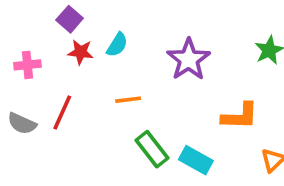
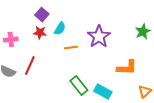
purple square: (70, 19) -> (42, 15), moved
orange line: (128, 100) -> (71, 48), moved

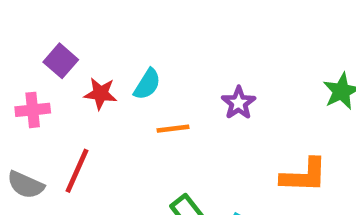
purple square: (42, 15) -> (61, 61), moved
purple star: (99, 37) -> (238, 103), size x0.6

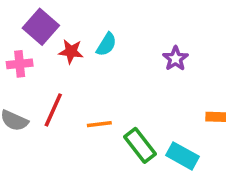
purple square: (61, 61) -> (41, 27), size x1.4
orange line: (173, 129) -> (99, 124), moved

